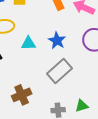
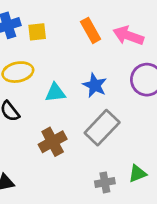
brown cross: (22, 95) -> (53, 142), moved

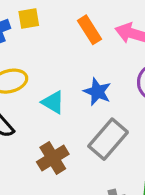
yellow square: (37, 32) -> (29, 19), moved
cyan triangle: (55, 93) -> (53, 102), turned 40

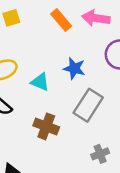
brown cross: (53, 158) -> (46, 126), turned -30

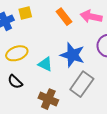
blue star: (74, 68) -> (72, 55), size x1.4

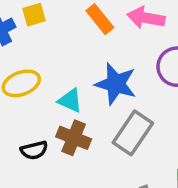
black semicircle: (15, 82) -> (34, 150), moved, turned -56
brown cross: (48, 99) -> (74, 138), moved

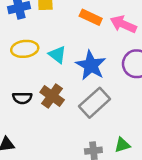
orange rectangle: (100, 19) -> (91, 17), turned -40
cyan triangle: (70, 101) -> (57, 55), moved

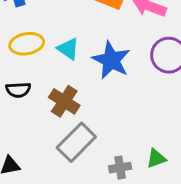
black semicircle: (22, 98) -> (18, 90), moved
gray rectangle: (95, 103) -> (76, 142), moved

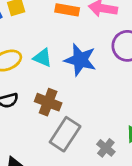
gray cross: (120, 168) -> (106, 148), turned -30

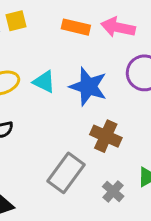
brown cross: (48, 102) -> (106, 136), moved

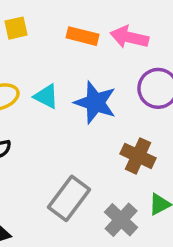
brown cross: (106, 136) -> (138, 156), moved
gray cross: (113, 191) -> (121, 220), size x1.4

